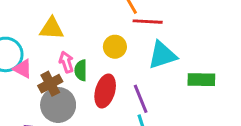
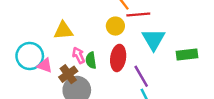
yellow circle: (115, 47) -> (115, 26), moved
cyan triangle: (162, 55) -> (154, 39), turned -35
red ellipse: (105, 91) -> (118, 58), moved

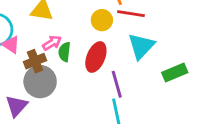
green rectangle: (187, 54) -> (175, 73), turned -30
pink arrow: (79, 55) -> (52, 43), turned 70

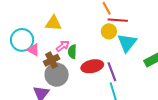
yellow circle: (102, 20) -> (109, 31), moved
red ellipse: (96, 57) -> (92, 66), moved, turned 60

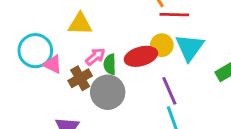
yellow circle: (109, 31) -> (162, 45), moved
red ellipse: (92, 66) -> (141, 56), moved
gray circle: (57, 75) -> (108, 92), moved

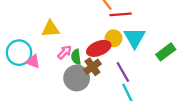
brown cross: (80, 78) -> (92, 67), moved

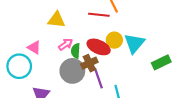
red line: (120, 14) -> (99, 15), moved
red ellipse: (99, 48) -> (99, 47), turned 35
cyan circle: (19, 53) -> (19, 66), moved
purple line: (123, 72) -> (98, 78), moved

